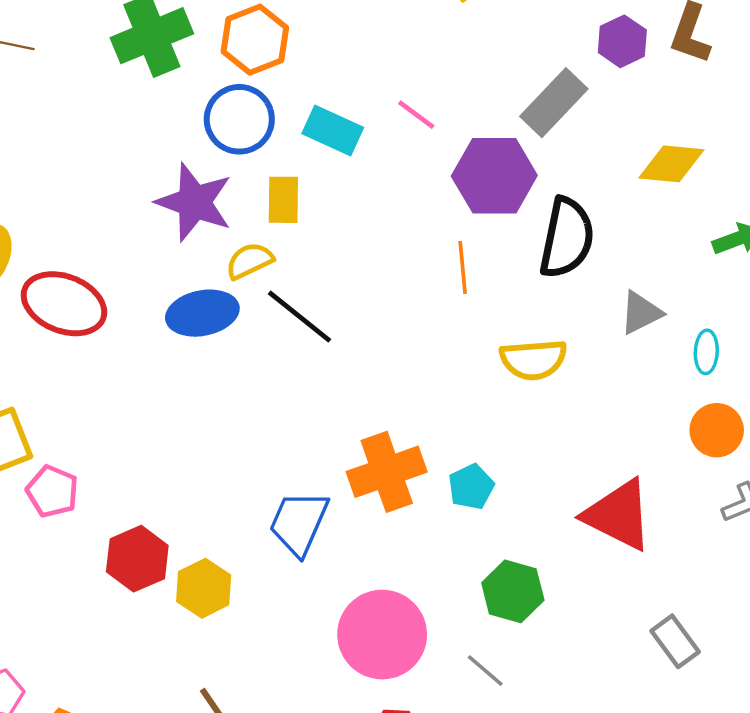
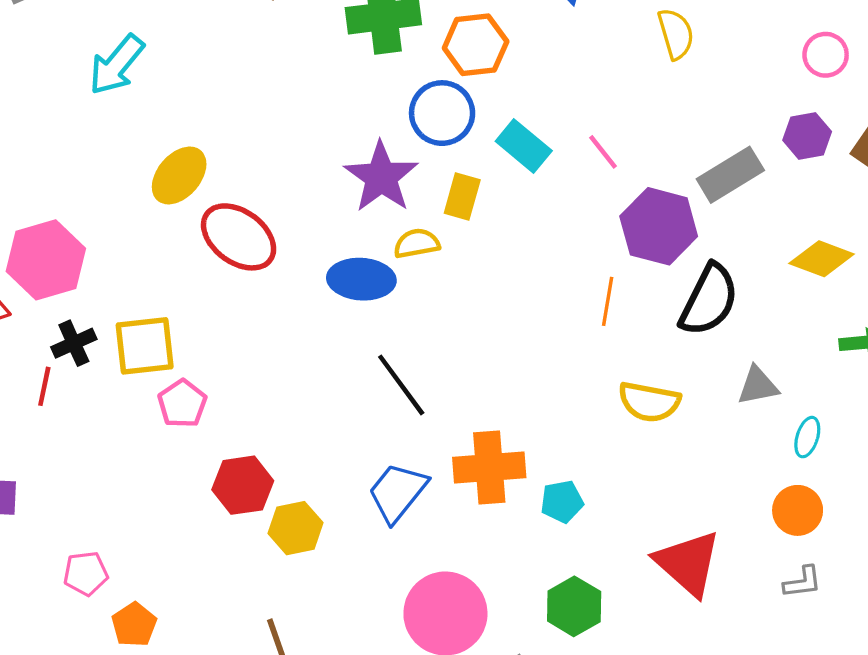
black line: (299, 317) -> (401, 385), moved

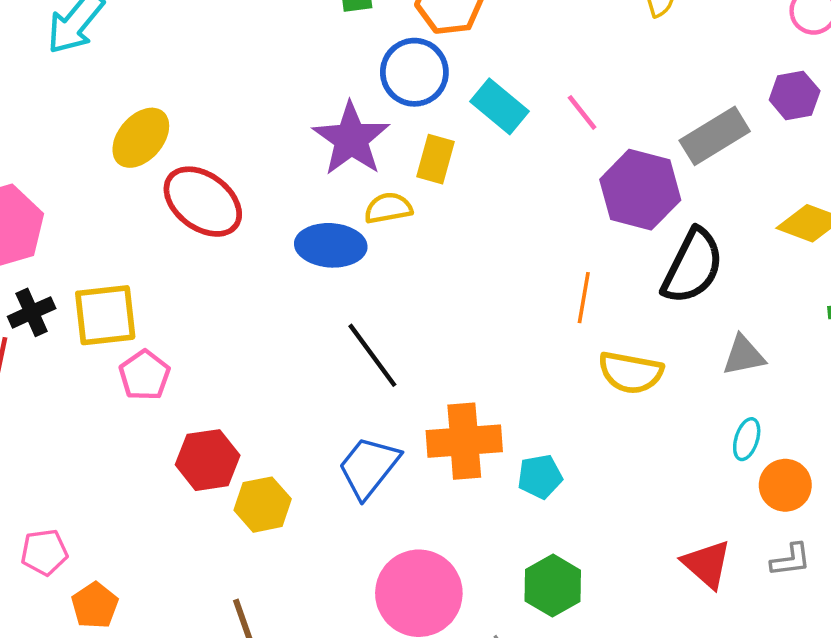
orange line: (608, 301) -> (584, 298), moved
cyan ellipse: (807, 437) -> (747, 439), moved
red triangle: (688, 563) -> (707, 564), moved, size x0.7

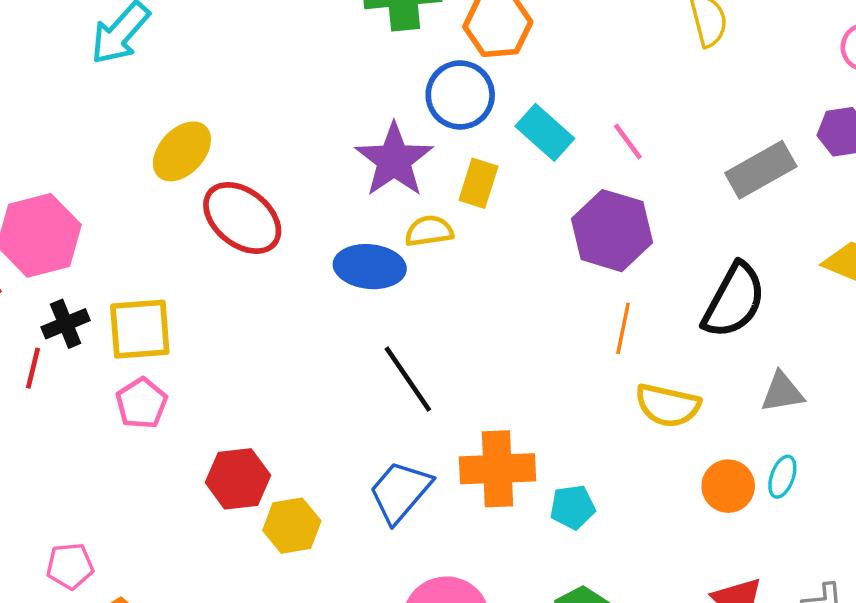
purple hexagon: (640, 190) -> (612, 231), moved
pink pentagon: (145, 375) -> (142, 403), moved
orange circle: (785, 485) -> (728, 486), moved

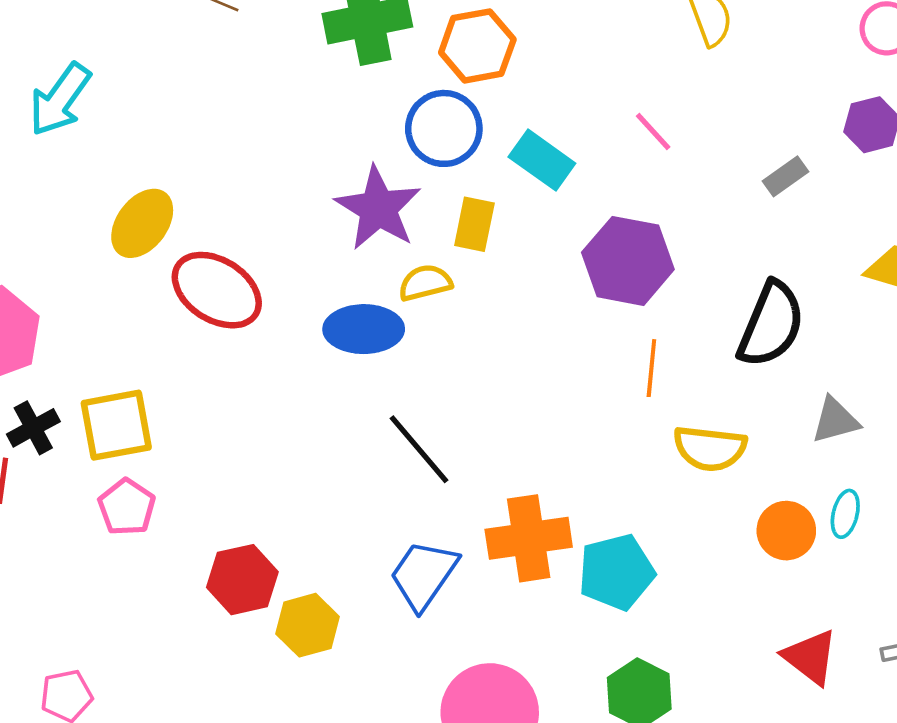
pink line: (628, 141) -> (653, 132), moved
gray rectangle: (761, 170) -> (786, 176), size x0.6
cyan pentagon: (573, 507) -> (616, 572), size x1.5

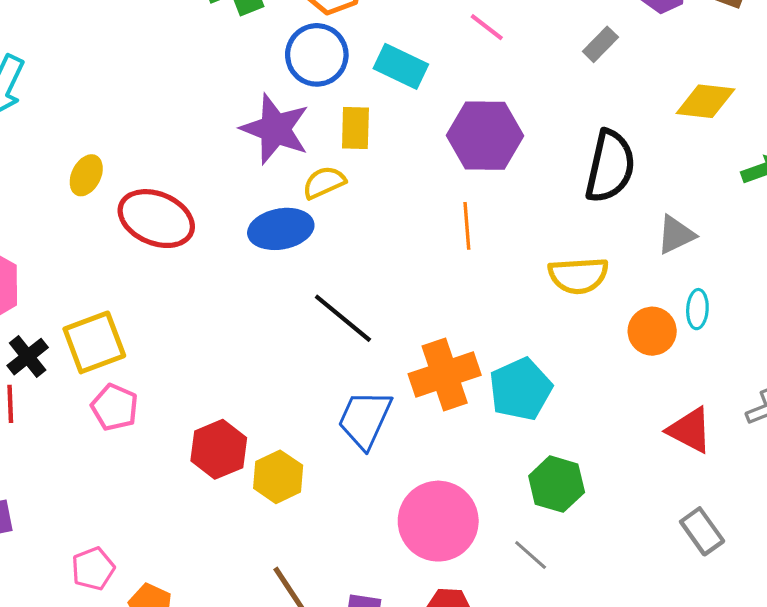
yellow ellipse: (142, 223) -> (86, 175), size x0.7
orange line: (651, 368) -> (467, 226), moved

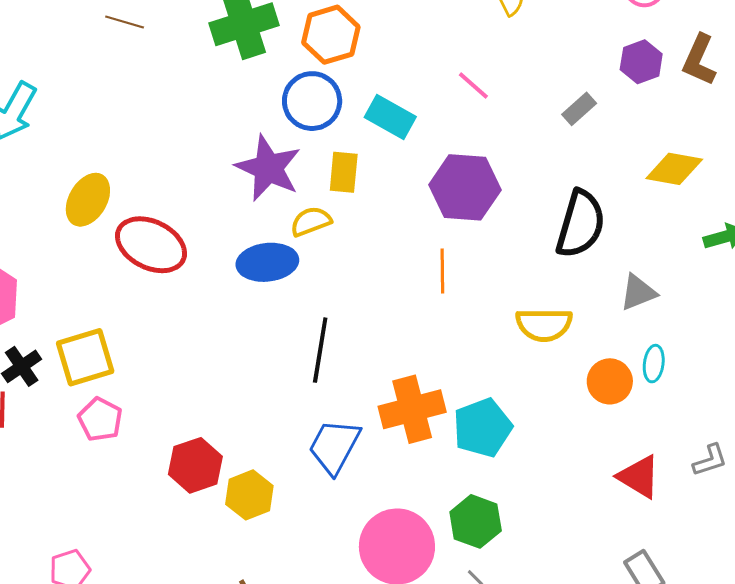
yellow ellipse: (86, 175) -> (88, 200), size x1.4
black line: (343, 318) -> (320, 350), turned 56
green hexagon: (557, 484) -> (476, 521), moved

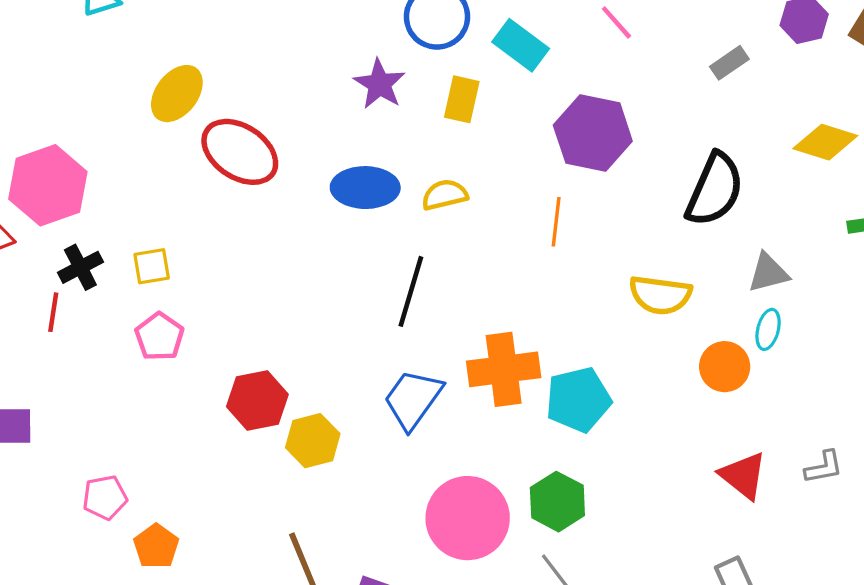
purple star: (268, 168) -> (379, 84), size x0.7
yellow semicircle: (311, 221) -> (445, 195), moved
yellow square: (85, 357) -> (152, 266), size x0.6
cyan ellipse: (654, 364) -> (768, 329), moved

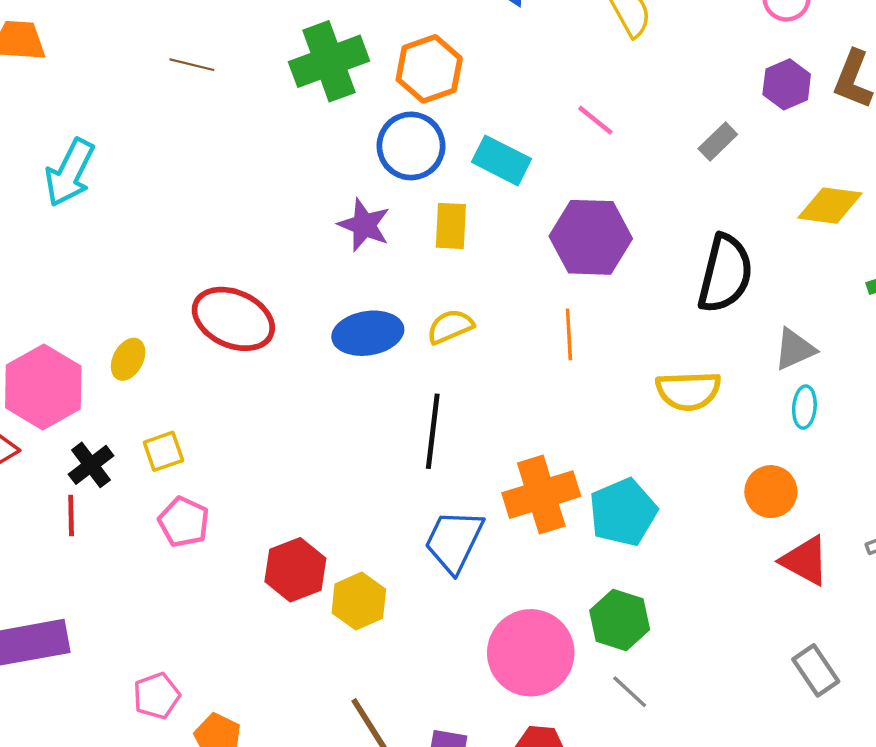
yellow ellipse: (177, 94) -> (128, 359), moved, size x0.7
orange circle: (725, 367) -> (771, 492), moved

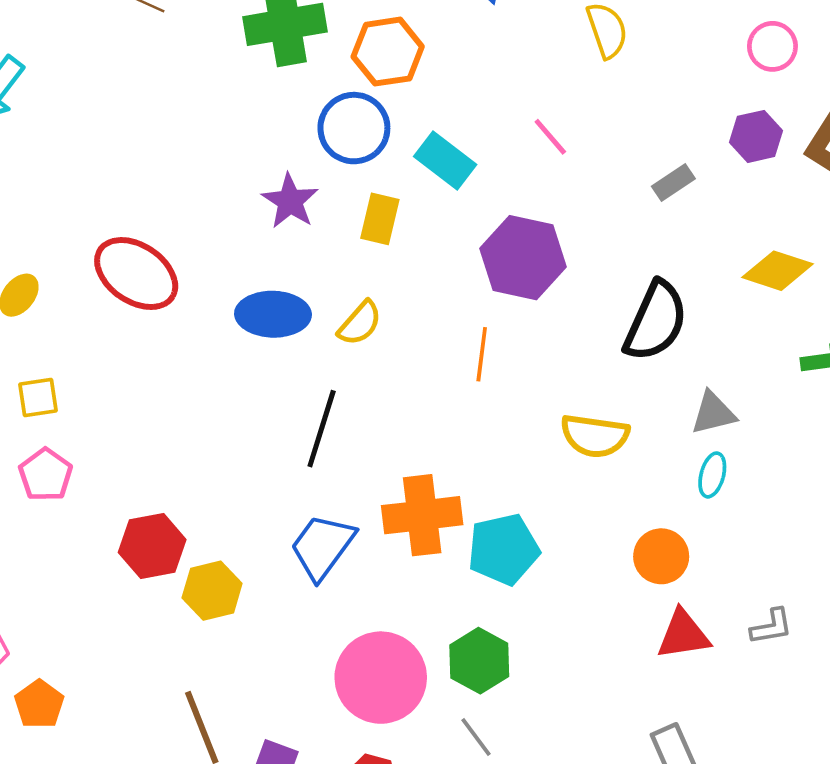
yellow semicircle: (450, 327) -> (360, 323), turned 144
red triangle: (805, 561) -> (683, 635), turned -48

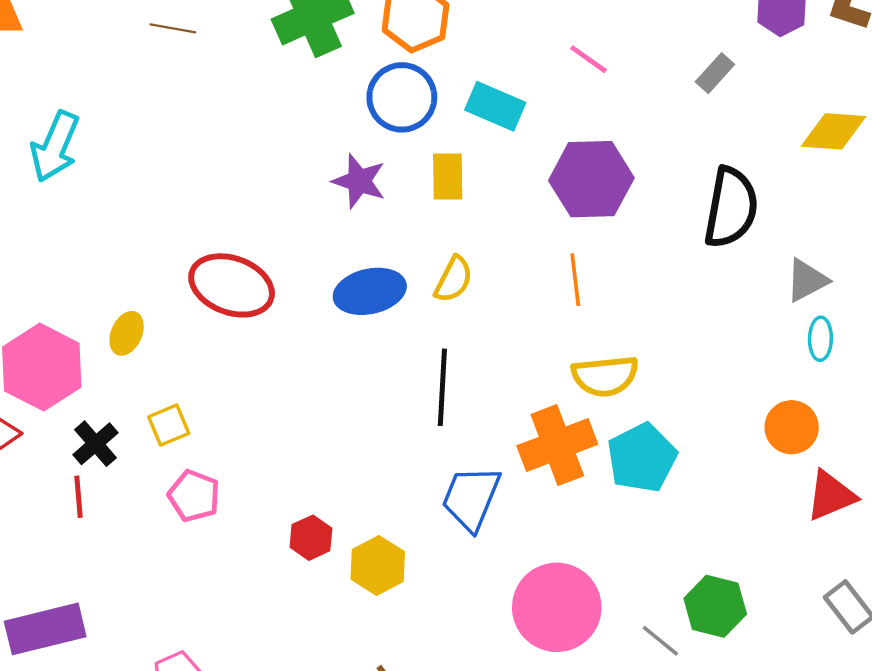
yellow semicircle: (595, 436) -> (605, 376), moved
red hexagon: (152, 546) -> (311, 538), size x0.7
green hexagon: (479, 661) -> (715, 606), moved

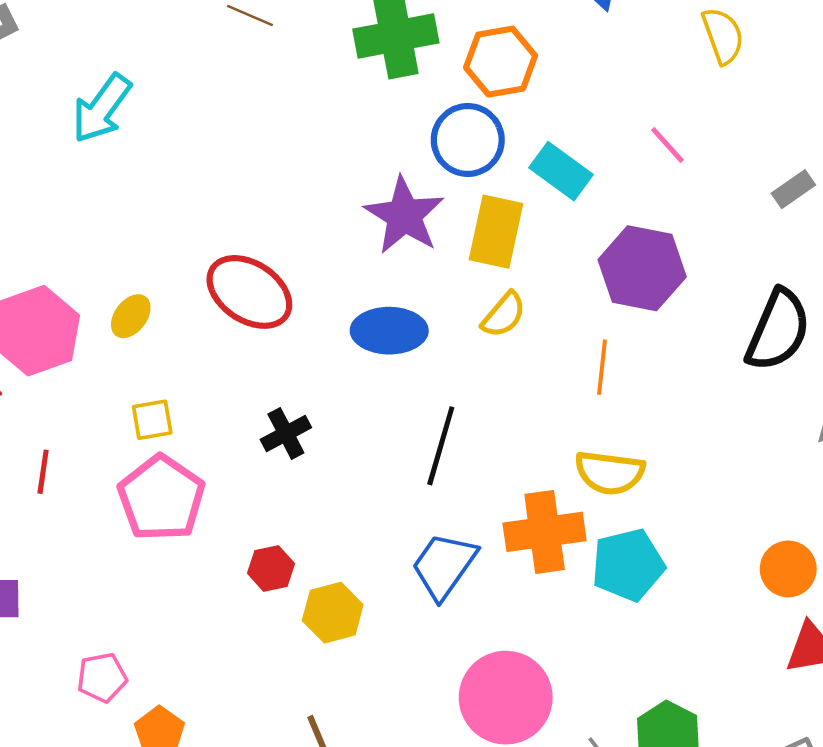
yellow rectangle: (448, 177) -> (496, 232), size x1.4
purple star: (359, 181) -> (404, 215), size x1.4
yellow semicircle: (454, 279) -> (504, 315), moved
black cross: (96, 444) -> (286, 433), moved
pink pentagon: (194, 496) -> (161, 498), size x1.6

